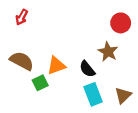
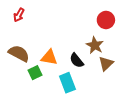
orange triangle: (56, 66) -> (49, 57), turned 30
cyan rectangle: (93, 94) -> (67, 83), moved
brown triangle: (123, 95) -> (106, 64), moved

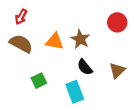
brown star: (95, 45) -> (80, 39), moved
brown semicircle: (19, 53) -> (21, 44), moved
orange triangle: (49, 57) -> (55, 41), moved

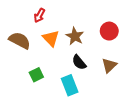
red arrow: (21, 17) -> (39, 15), moved
red circle: (117, 22) -> (109, 31), moved
orange triangle: (55, 41) -> (51, 38), turned 36

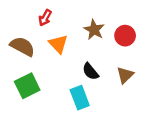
brown star: (75, 36) -> (94, 30), moved
green square: (36, 75) -> (27, 86), moved, size x1.5

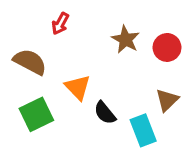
orange triangle: (58, 44) -> (78, 87), moved
black semicircle: (90, 71) -> (105, 113), moved
cyan rectangle: (80, 98) -> (143, 130), moved

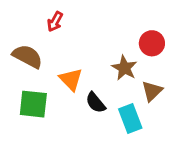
brown star: (126, 40) -> (124, 68), moved
green square: (36, 114) -> (33, 104), turned 32

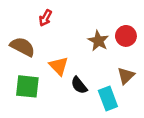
brown star: (124, 68) -> (98, 41), moved

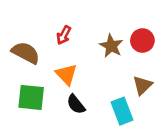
red arrow: (45, 18) -> (64, 35), moved
black semicircle: (79, 85) -> (76, 104), moved

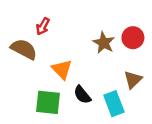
red arrow: (64, 35) -> (43, 26), moved
green square: (31, 97) -> (48, 102), moved
black semicircle: (76, 104) -> (82, 95), moved

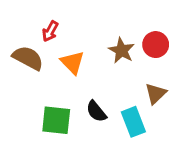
orange triangle: (62, 69) -> (72, 62), moved

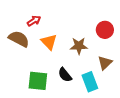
red arrow: (50, 31) -> (34, 21), turned -152
brown star: (121, 50) -> (79, 46), moved, turned -30

